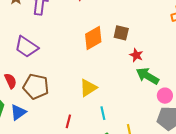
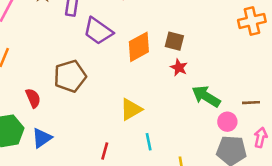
purple trapezoid: (26, 47) -> (98, 31), moved
red star: (136, 55) -> (179, 68), moved
brown pentagon: (36, 87) -> (70, 76), moved, turned -30

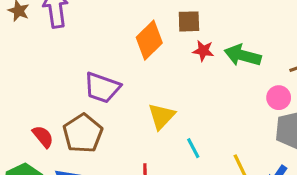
purple trapezoid: (98, 31) -> (102, 88), moved
brown pentagon: (70, 76) -> (83, 133), moved
green arrow: (206, 96) -> (243, 55), moved

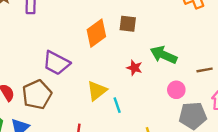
red star: (203, 51) -> (134, 68), moved
pink circle: (279, 98) -> (176, 90), moved
cyan line: (193, 148) -> (117, 105), moved

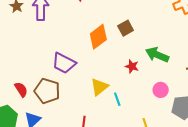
brown square: (128, 24) -> (126, 28), turned -35
pink circle: (176, 90) -> (161, 90), moved
brown pentagon: (37, 95) -> (47, 91), turned -30

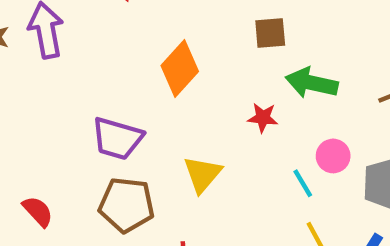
brown square: (126, 28) -> (270, 33), moved, turned 35
brown pentagon: (47, 91) -> (127, 205), moved
cyan line: (117, 99) -> (303, 183), moved

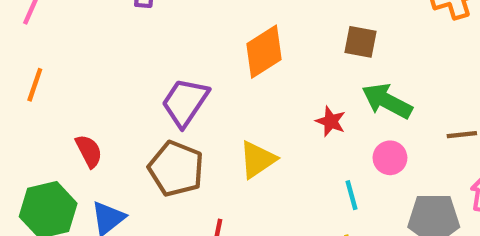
purple trapezoid: (117, 138) -> (185, 102), turned 92
pink circle: (333, 156) -> (390, 158), moved

